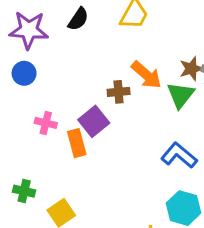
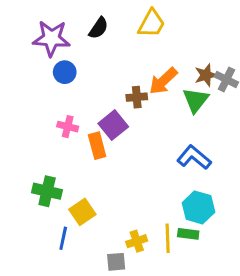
blue circle: (24, 73) -> (65, 72), moved
orange arrow: (146, 75) -> (163, 81), turned 96
green cross: (24, 191) -> (47, 191), size x1.4

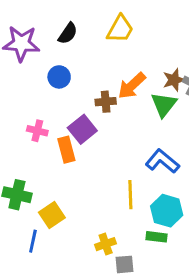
blue circle: (65, 72) -> (59, 77), moved
yellow line: (168, 238) -> (130, 195), moved
gray square: (116, 262) -> (124, 264), moved

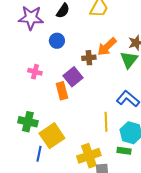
pink cross: (37, 131) -> (35, 72), moved
yellow square: (52, 215) -> (52, 136), size x1.4
yellow cross: (106, 244) -> (89, 156), size x1.6

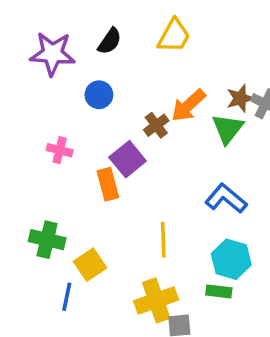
brown cross: (89, 58) -> (156, 125), turned -32
yellow line: (106, 122) -> (163, 240), moved
yellow square: (52, 136) -> (90, 265), size x0.7

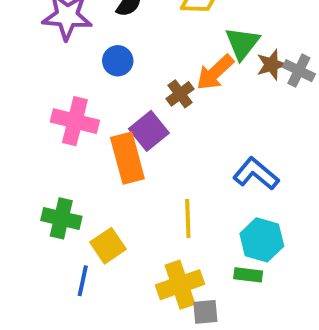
green triangle: (228, 129) -> (242, 43), moved
pink cross: (60, 150) -> (75, 121), size x1.6
orange rectangle: (108, 184) -> (127, 158), size x1.4

